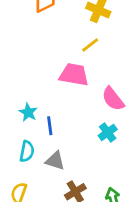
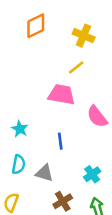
blue line: (50, 126) -> (60, 141), moved
cyan cross: (108, 132) -> (92, 174), moved

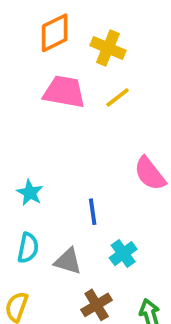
yellow cross: (84, 36) -> (108, 48), moved
pink trapezoid: (61, 95) -> (64, 92), moved
cyan cross: (92, 174) -> (123, 254), moved

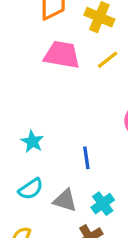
cyan semicircle: (28, 248) -> (31, 189), turned 45
cyan cross: (123, 254) -> (103, 204), moved

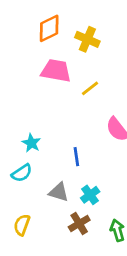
yellow line: (108, 60) -> (90, 88), moved
cyan semicircle: (31, 189) -> (22, 173), moved

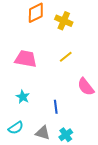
pink trapezoid: (56, 71) -> (26, 59), moved
cyan semicircle: (22, 173) -> (16, 128), moved

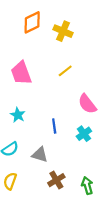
pink trapezoid: (26, 59) -> (21, 73), turned -120
cyan cross: (66, 135) -> (84, 134), moved

